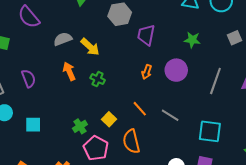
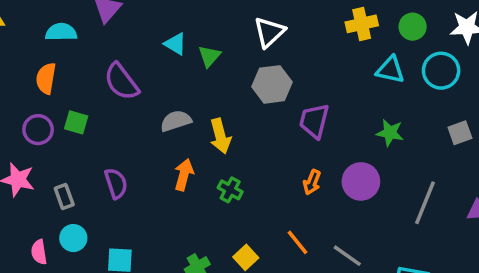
yellow arrow: (90, 47) -> (220, 136), turned 30
orange arrow: (69, 71) -> (184, 175), turned 36

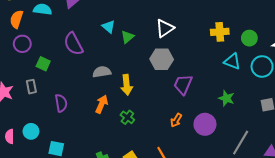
orange semicircle: (46, 78) -> (16, 19), moved
purple circle: (38, 130) -> (22, 44), moved
gray rectangle: (64, 196) -> (31, 87), moved

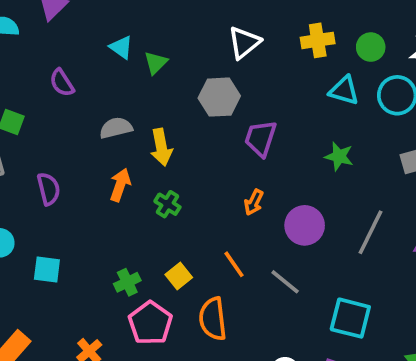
white triangle: (165, 28) -> (244, 43), moved
purple semicircle: (73, 44) -> (62, 83), size x0.7
purple circle: (205, 124) -> (305, 225), moved

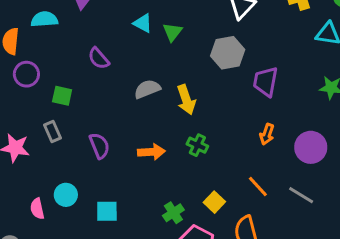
orange arrow: (120, 185) -> (151, 152), moved, turned 75

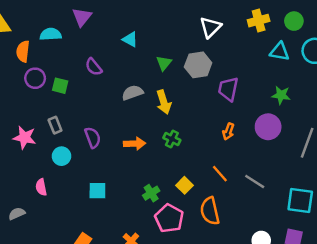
green triangle: (172, 32) -> (164, 63), moved
green square: (62, 96) -> (60, 86), moved
purple circle: (311, 147) -> (268, 127), moved
cyan circle: (66, 195) -> (61, 156), moved

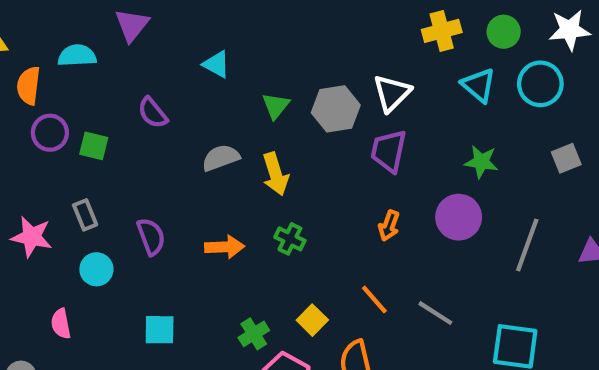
white triangle: (211, 27) -> (392, 93), moved
cyan triangle: (280, 52) -> (479, 85), turned 30

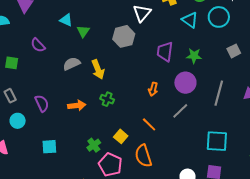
white triangle: (392, 93) -> (142, 13), moved
green triangle: (276, 106) -> (83, 31), moved
purple trapezoid: (389, 151) -> (165, 52), moved
gray line: (435, 313) -> (180, 111), moved, turned -72

